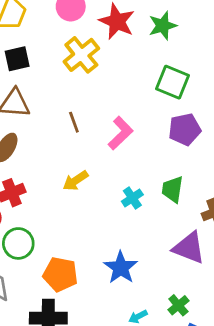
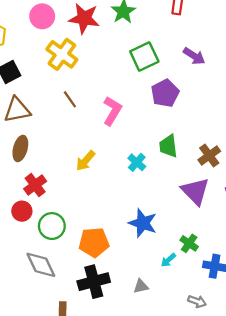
green square: (173, 82) -> (144, 57), turned -32
brown line: (74, 122) -> (70, 99), moved
purple triangle: (189, 248) -> (195, 191), turned 40
green cross: (178, 305) -> (189, 243), moved

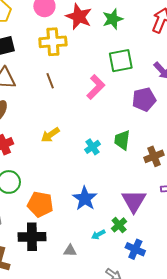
yellow cross: (62, 54) -> (53, 42), turned 36
purple pentagon: (165, 93) -> (144, 99), moved
pink L-shape: (112, 111) -> (96, 87), moved
purple triangle: (195, 191) -> (134, 201), moved

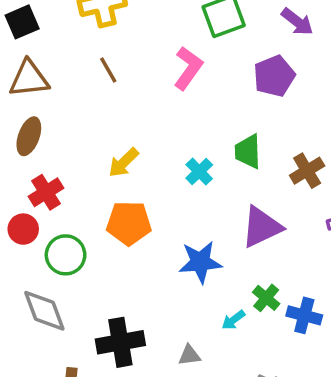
blue star: (85, 198) -> (200, 262), turned -30
purple triangle: (134, 201) -> (262, 227), moved, turned 44
orange pentagon: (40, 204) -> (129, 223), moved
blue cross: (135, 249) -> (304, 315), moved

